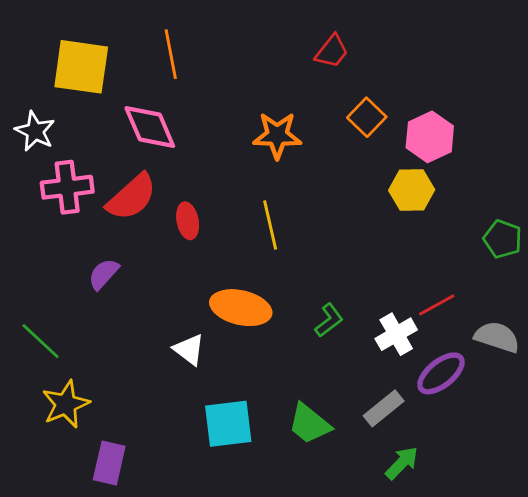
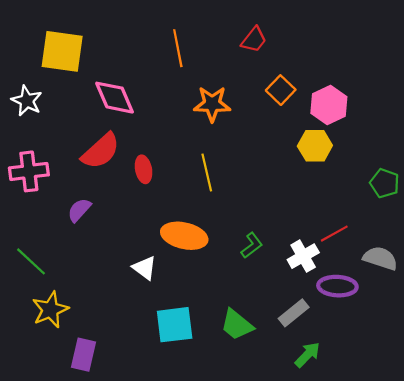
orange line: (171, 54) -> (178, 48), moved
pink cross: (67, 187) -> (29, 171), moved
purple ellipse: (441, 373) -> (337, 286), turned 42

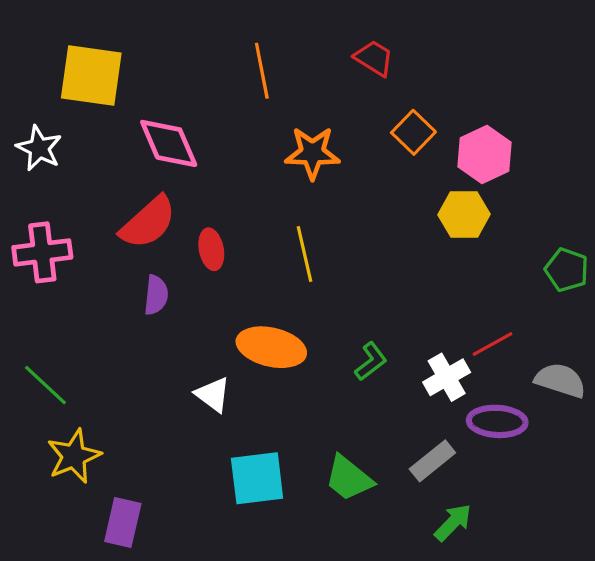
red trapezoid: (254, 40) -> (374, 58), turned -96
purple semicircle: (79, 210) -> (156, 295), moved, turned 144

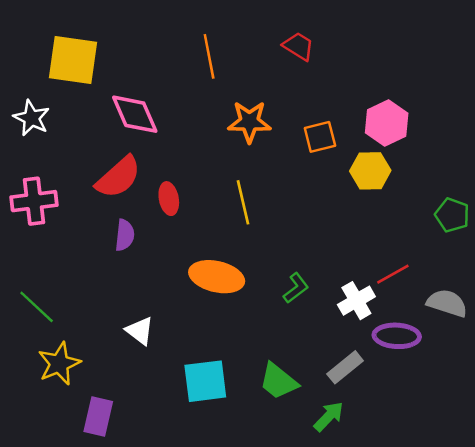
orange square: (413, 132) -> (320, 137), moved, turned 32
white triangle: (213, 395) -> (140, 331), moved
green arrow: (453, 522) -> (329, 416), moved

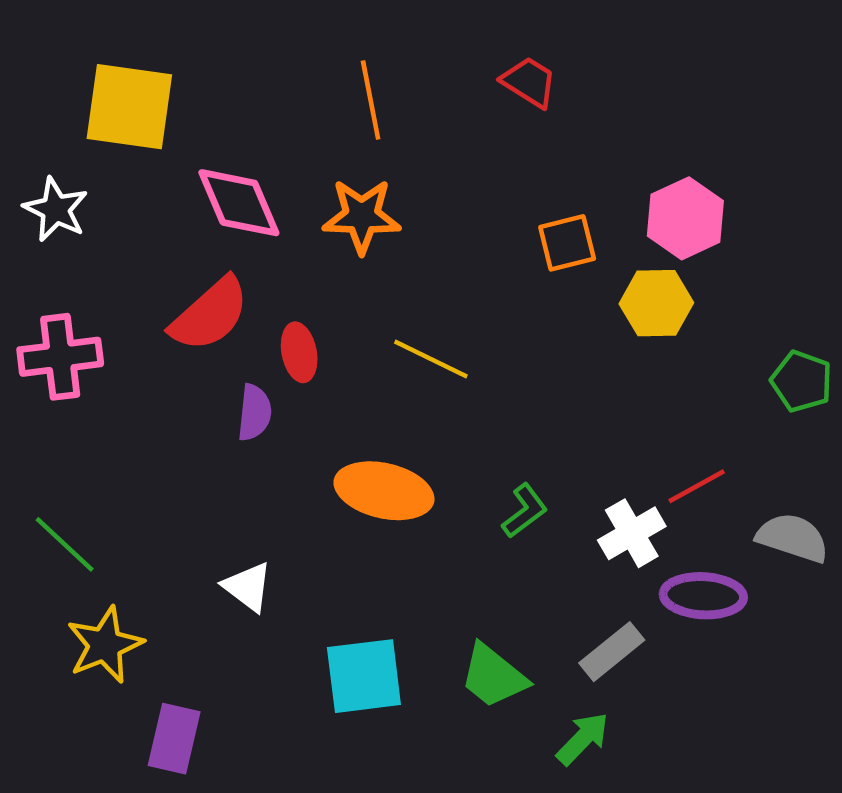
orange star: (249, 122) -> (362, 216), moved
yellow line: (243, 202) -> (431, 359), turned -51
purple semicircle: (125, 235) -> (254, 413), moved

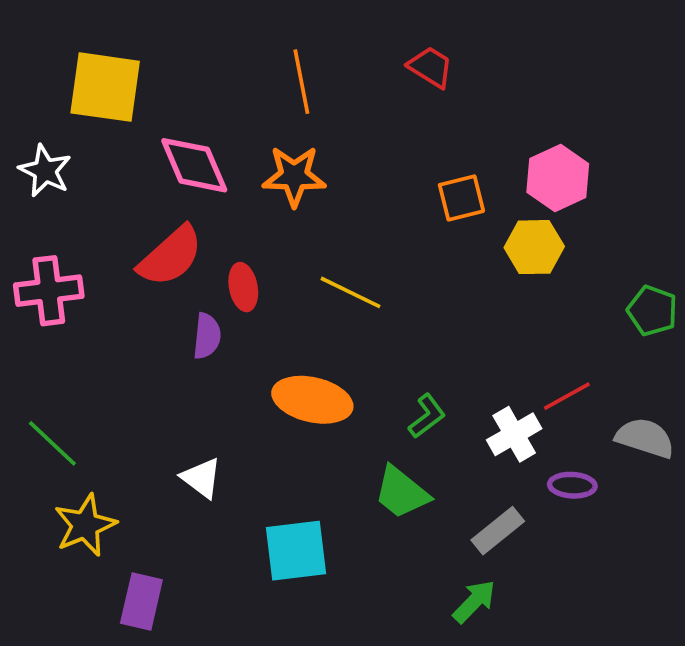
purple ellipse: (703, 596) -> (572, 485), size x0.7
green trapezoid: (493, 676) -> (401, 492), moved

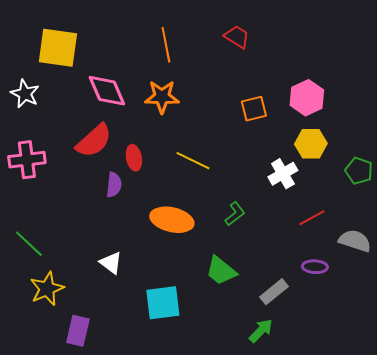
yellow hexagon: (534, 247) -> (311, 144), moved
green L-shape: (427, 416) -> (235, 214), moved
white cross: (514, 434) -> (283, 174), moved

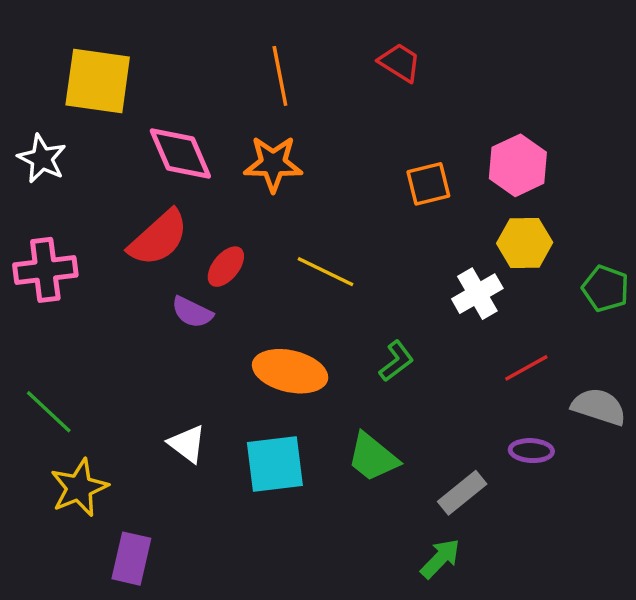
red ellipse: (134, 158) -> (226, 267), turned 50
purple semicircle: (114, 185) -> (192, 312), turned 110
cyan square: (163, 303) -> (275, 464), moved

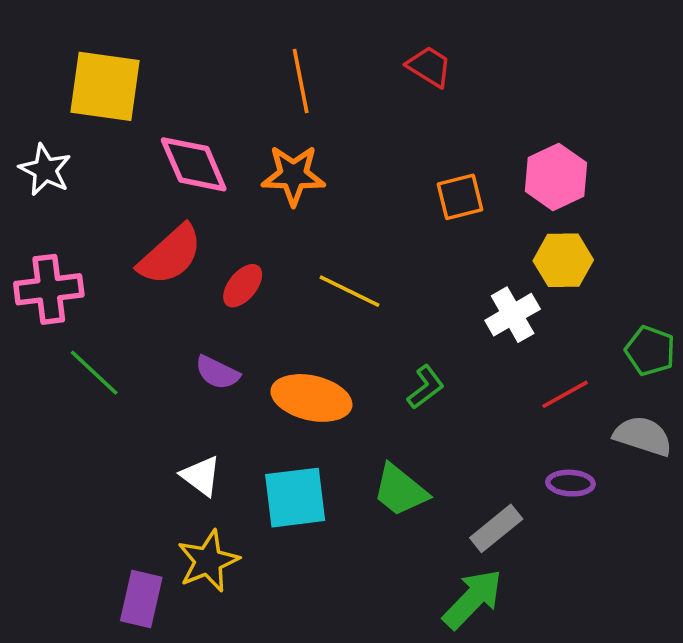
green pentagon: (606, 289) -> (650, 351), moved
purple semicircle: (192, 312) -> (217, 373), moved
green line: (49, 412) -> (94, 373), moved
yellow star: (79, 488) -> (208, 561), moved
green arrow: (440, 559) -> (473, 599), size x1.4

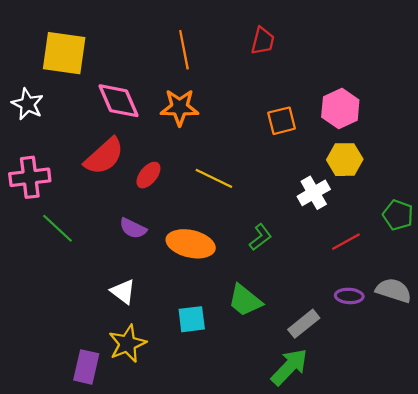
red trapezoid: (429, 66) -> (263, 41), turned 72
gray semicircle: (643, 436) -> (394, 290), moved
cyan square: (295, 498) -> (192, 319), moved, size x0.7

